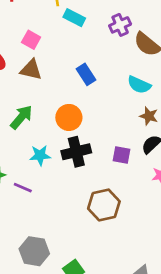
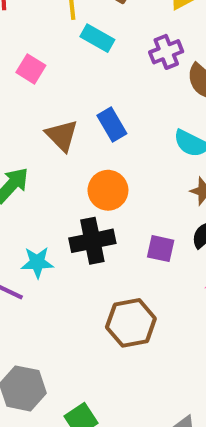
brown triangle: (31, 70) -> (62, 135), moved, turned 30
orange circle: (69, 117) -> (108, 190), moved
cyan star: (40, 155) -> (37, 262), moved

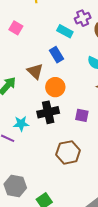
cyan rectangle: (97, 38) -> (65, 31), moved
brown triangle: (62, 135) -> (35, 71), moved

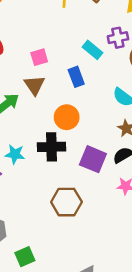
pink square: (16, 28) -> (39, 57), moved, turned 32
brown triangle: (35, 71) -> (34, 85), moved
purple square: (82, 115) -> (93, 159), size x1.5

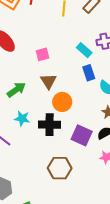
blue rectangle: (76, 77) -> (89, 73), moved
brown triangle: (34, 85) -> (48, 81), moved
cyan star: (15, 154) -> (22, 118), moved

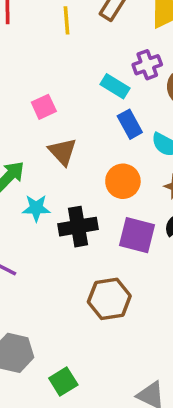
orange circle: (62, 102) -> (123, 181), moved
cyan star: (22, 118) -> (36, 208), moved

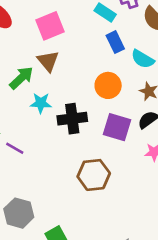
pink square: (44, 107) -> (50, 26), size x1.5
brown triangle: (63, 152) -> (48, 61), moved

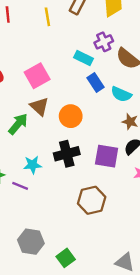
orange circle: (108, 85) -> (71, 116), moved
cyan star: (41, 103) -> (33, 165), moved

